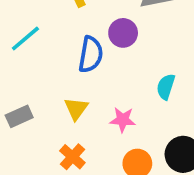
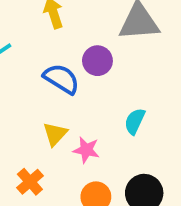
blue semicircle: (91, 54) -> (61, 79), turned -75
yellow triangle: (76, 109) -> (55, 134), moved

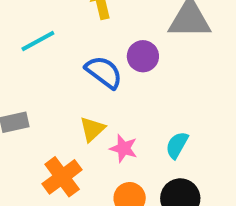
cyan semicircle: (135, 121) -> (177, 145), moved
orange cross: (30, 182) -> (62, 177), size x1.4

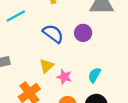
purple circle: (143, 56) -> (83, 33), moved

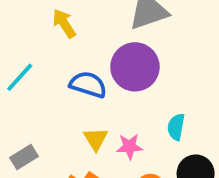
purple circle: (83, 33) -> (135, 67), size x1.6

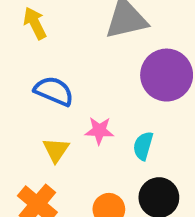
purple circle: (135, 67) -> (167, 75), moved
pink star: (130, 146) -> (99, 131), moved

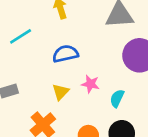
blue semicircle: (54, 91) -> (65, 54), turned -45

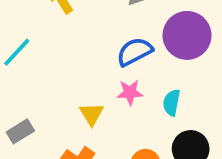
blue semicircle: (65, 54) -> (135, 52), moved

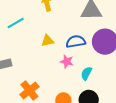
yellow triangle: (92, 114) -> (48, 41), moved, turned 32

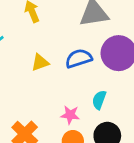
pink star: (67, 62) -> (70, 115), moved

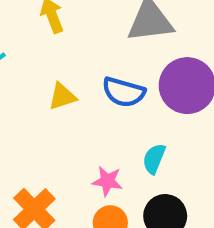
blue semicircle: (79, 58) -> (124, 92), turned -148

